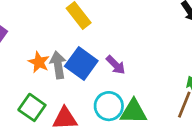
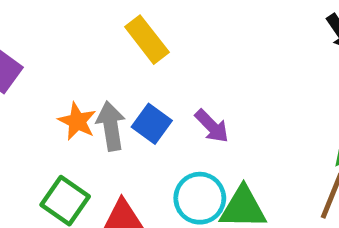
blue square: (81, 64) -> (152, 124), size x0.7

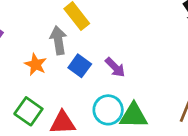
gray arrow: (111, 126) -> (58, 40), moved

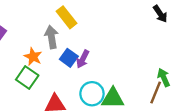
purple arrow: (115, 67) -> (83, 59), moved, turned 72
green square: (28, 111) -> (27, 77), moved

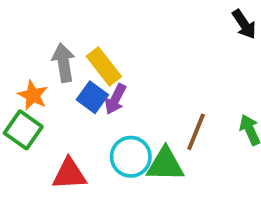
yellow rectangle: (67, 17) -> (104, 66), moved
brown line: (156, 93) -> (196, 132), moved

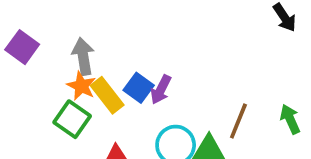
gray arrow: (64, 63) -> (83, 56), moved
yellow rectangle: (104, 66) -> (107, 95), moved

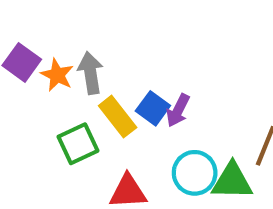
orange star: (81, 86) -> (57, 75), moved
green square: (72, 119) -> (78, 144), turned 30

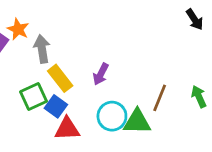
orange star: (57, 75) -> (18, 29), moved
blue square: (153, 108) -> (56, 106), moved

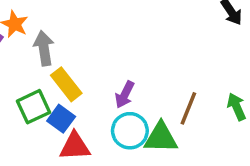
purple arrow: (101, 74) -> (125, 95), moved

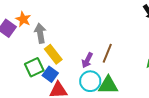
brown line: (188, 108) -> (107, 53), moved

